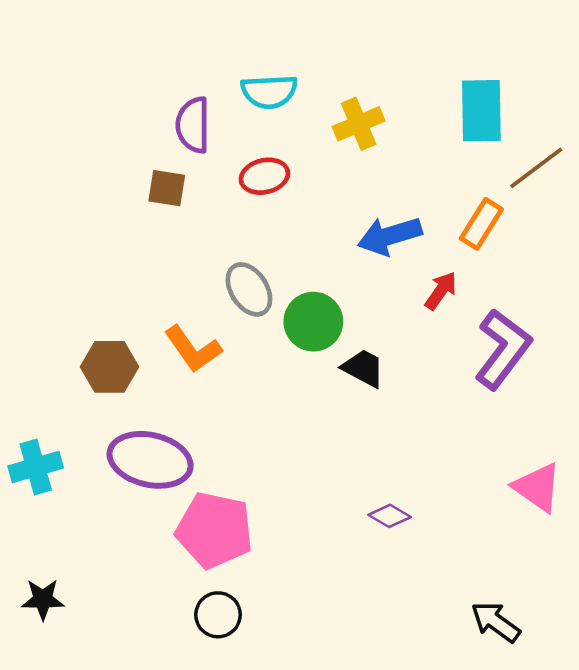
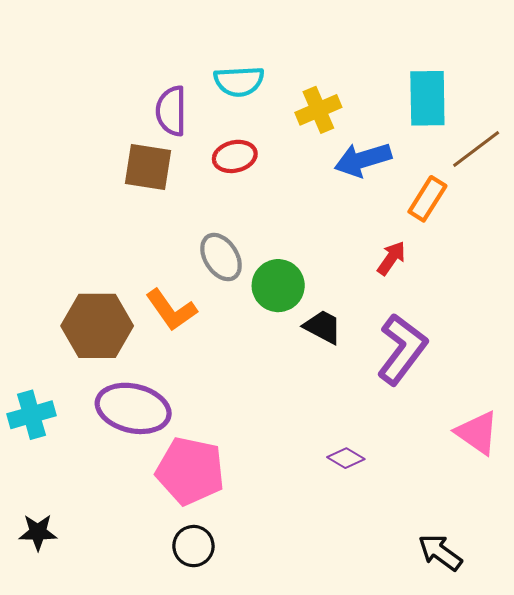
brown square: (167, 188) -> (148, 167), size x1.4
blue arrow: (390, 236) -> (363, 160), moved
purple L-shape: (503, 349) -> (402, 349), moved
brown hexagon: (110, 367) -> (97, 326), size x1.4

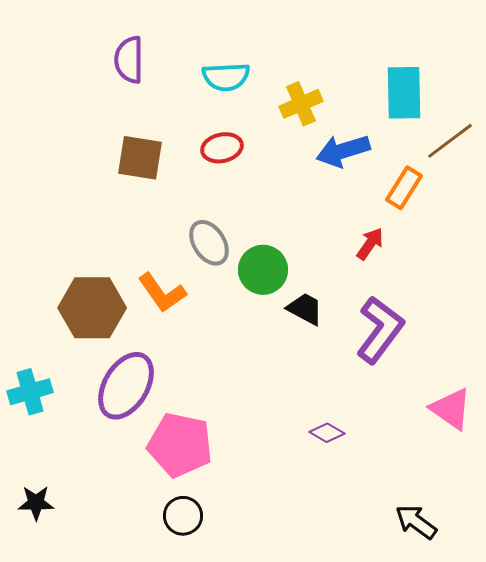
purple semicircle: (171, 111) -> (129, 60), moved
purple ellipse: (133, 408) -> (126, 386), turned -72

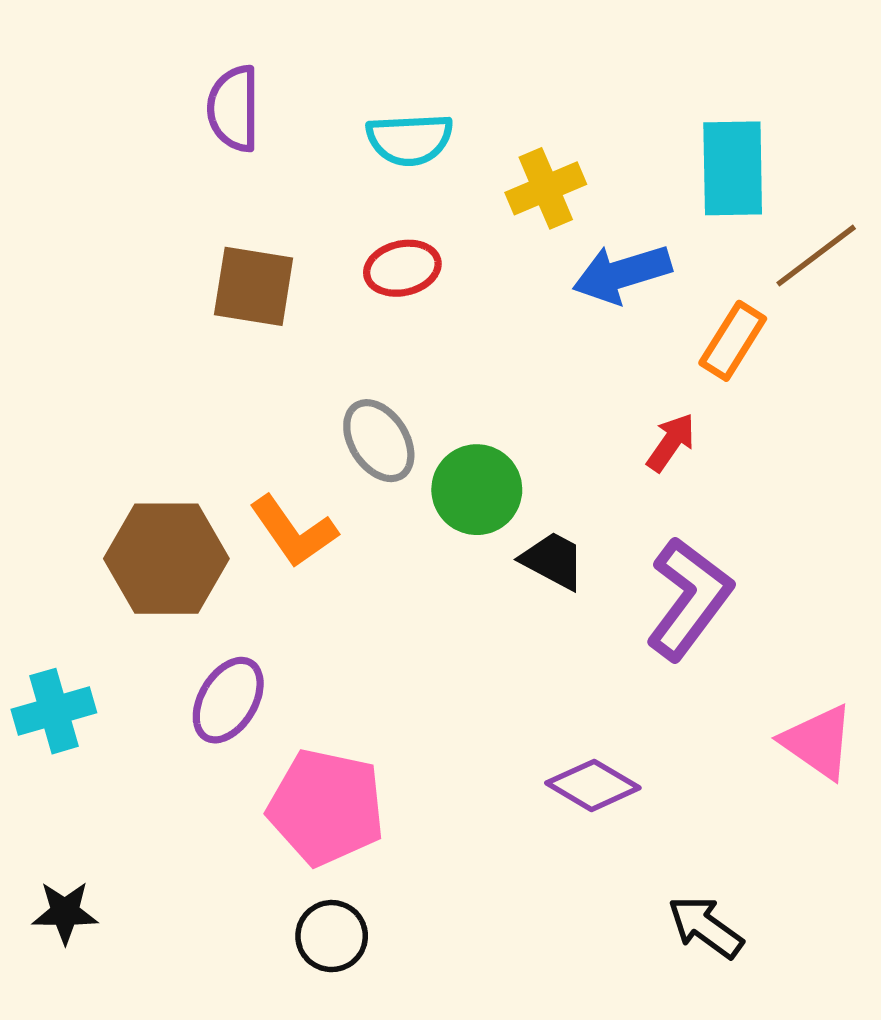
purple ellipse: (126, 386) -> (228, 700), size x0.7
purple diamond: (327, 433) -> (593, 785), size x1.4
black arrow: (416, 522) -> (705, 927), moved

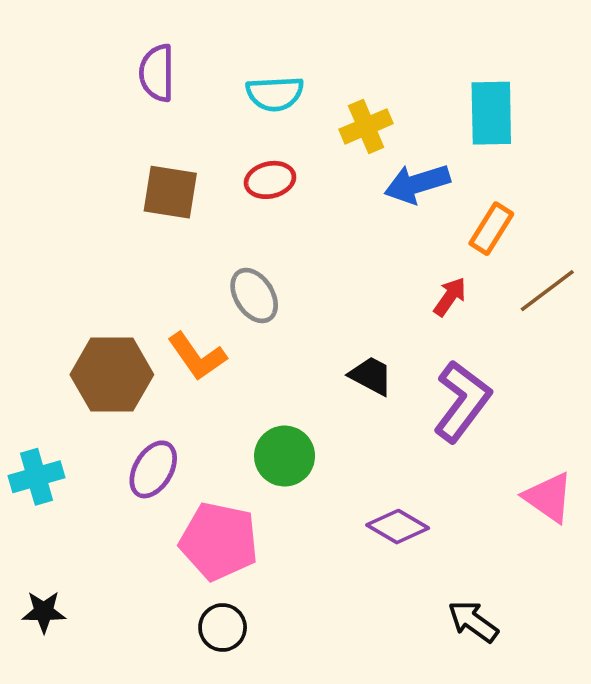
brown line: (816, 256) -> (547, 291), moved
green circle: (477, 490) -> (285, 456), moved

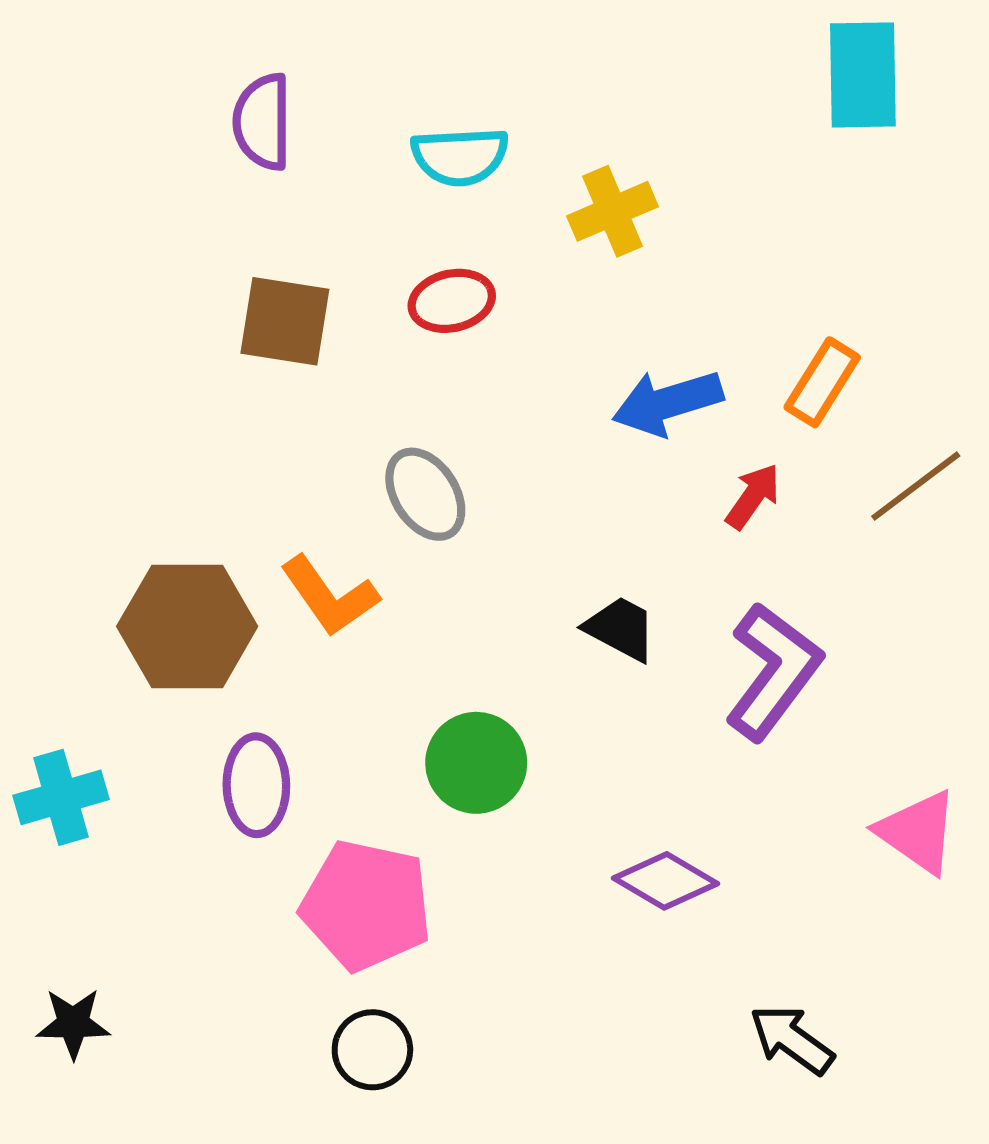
cyan rectangle: (491, 113) -> (863, 75), moved
blue arrow: (417, 184) -> (667, 403), moved
purple ellipse: (153, 469) -> (256, 785), turned -32

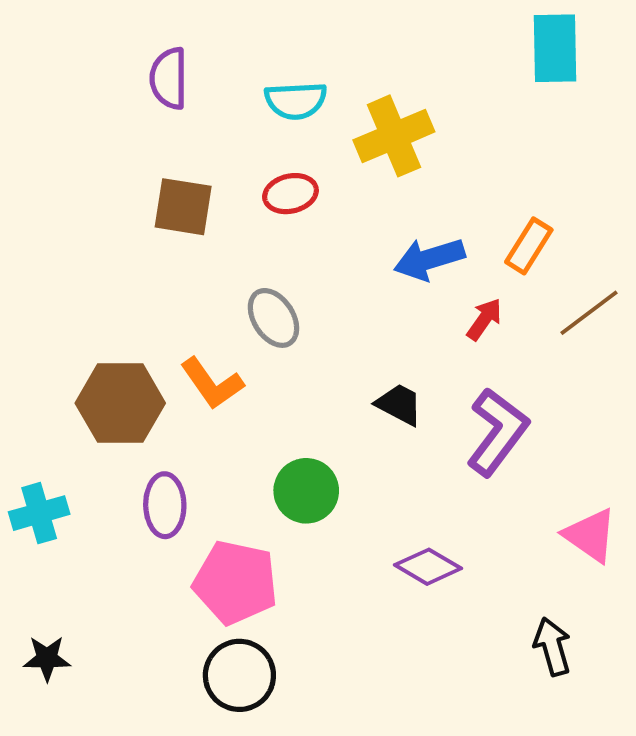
yellow cross: (613, 211) -> (394, 136), size x1.4
black arrow: (792, 1040) -> (552, 647), moved, turned 38
black circle: (372, 1050) -> (239, 675), size x1.4

